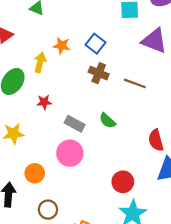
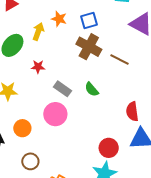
blue square: (96, 44) -> (89, 21), turned 30
brown cross: (99, 73) -> (89, 47), size x1.4
red circle: (123, 182) -> (109, 148), moved

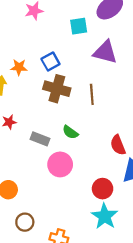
brown line: (119, 60) -> (92, 94), turned 72
pink circle: (55, 114) -> (60, 164), moved

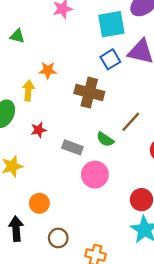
cyan square: (79, 26) -> (111, 24), size x1.4
blue square: (50, 61) -> (110, 59), moved
brown line: (92, 94) -> (131, 122), moved, turned 48

